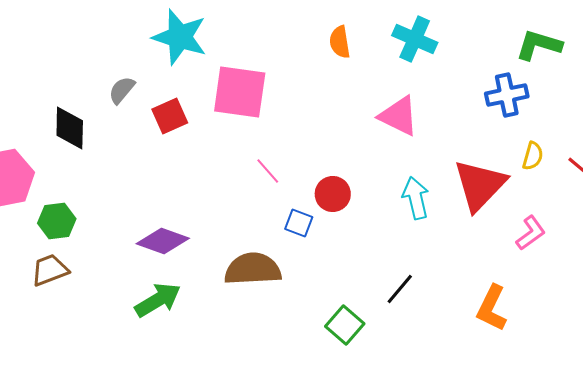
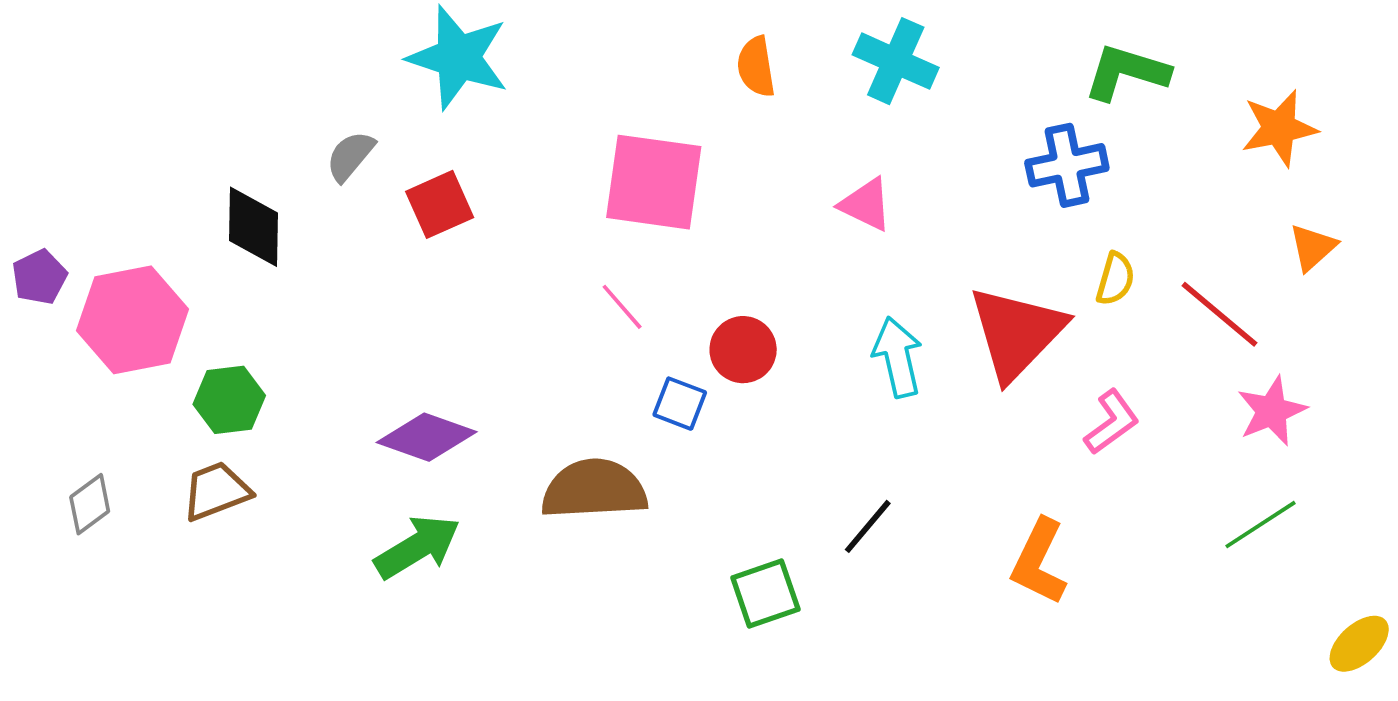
pink square: (240, 92) -> (654, 182), moved
pink triangle: (399, 116) -> (866, 204), size x0.7
green square: (345, 325) -> (765, 593), turned 30

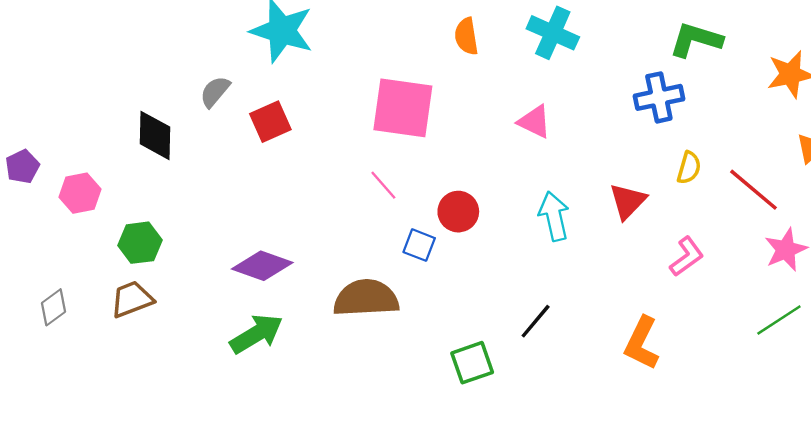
pink hexagon: (133, 320) -> (80, 193), size x0.6
red triangle: (1017, 333) -> (628, 201), size x0.6

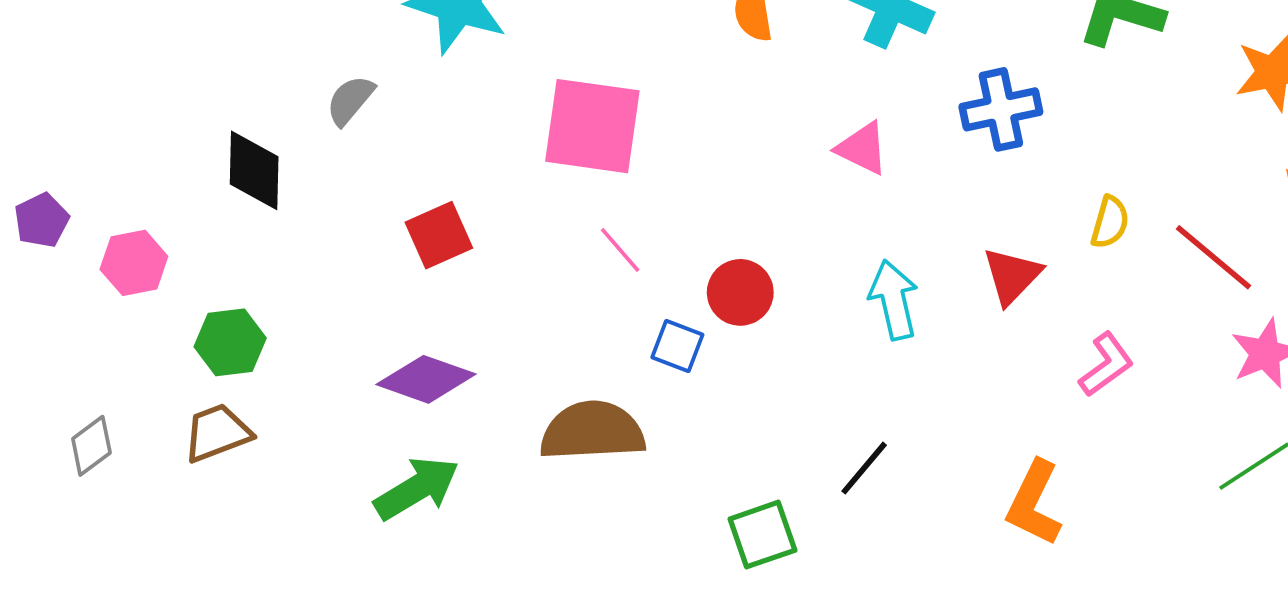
blue cross: (659, 97) -> (1001, 109), moved
pink square: (403, 108) -> (592, 126), moved
red square: (270, 122) -> (439, 235), moved

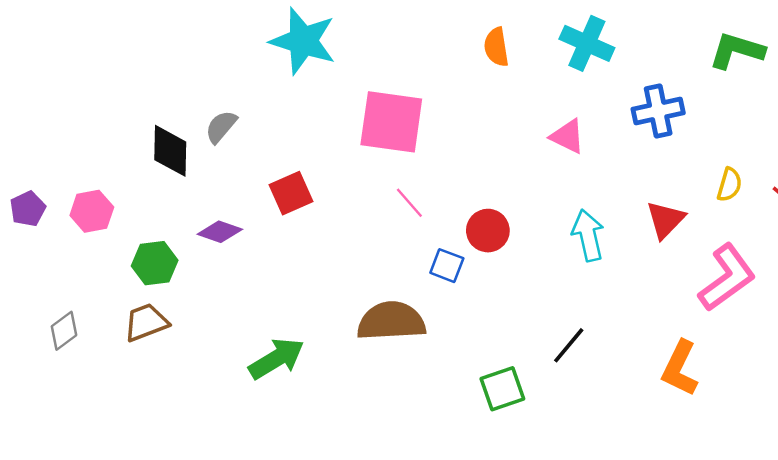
gray semicircle: (350, 100) -> (221, 127), moved
purple pentagon: (42, 220) -> (28, 209), moved
pink L-shape: (1106, 365) -> (727, 278), size x1.6
purple diamond: (426, 379) -> (220, 232), moved, size x0.7

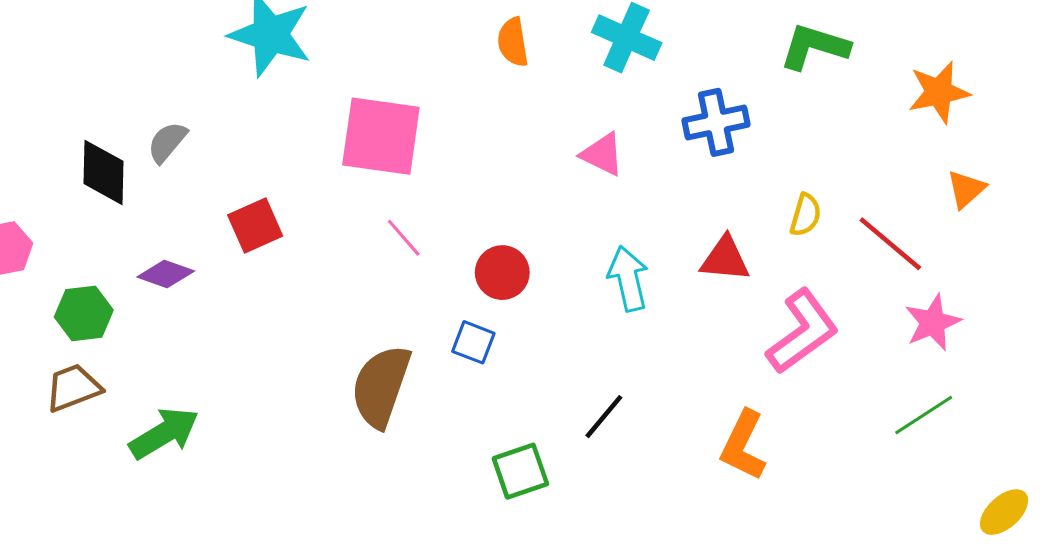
red triangle: (665, 220) -> (725, 259), turned 51
blue square: (447, 266) -> (473, 342), moved
brown semicircle: (391, 321) -> (381, 386), turned -68
green arrow: (277, 359) -> (164, 433), moved

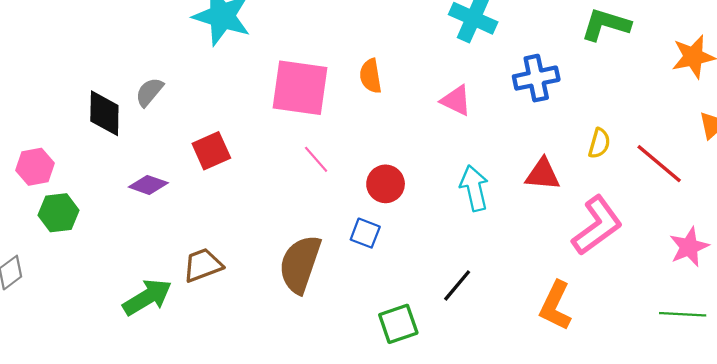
orange semicircle: (513, 42) -> (371, 76), moved
green hexagon: (84, 313) -> (59, 213), moved
pink star: (933, 323) -> (689, 247), moved
brown trapezoid: (73, 388) -> (203, 265), moved
green line: (924, 415) -> (683, 314), moved, turned 36

